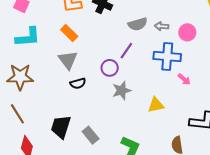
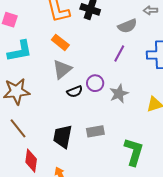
gray arrow: (162, 26) -> (150, 10), moved
gray triangle: (68, 60) -> (62, 69), turned 35
purple circle: (110, 68) -> (95, 83), moved
gray rectangle: (91, 135) -> (95, 131), moved, turned -54

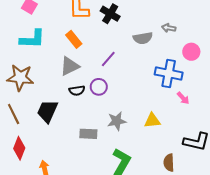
purple line: (119, 54) -> (108, 59), moved
gray star: (119, 94) -> (117, 121), moved
black trapezoid: (63, 136) -> (47, 111), moved

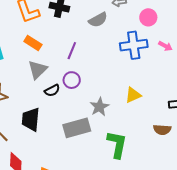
pink arrow: (183, 98) -> (165, 46), moved
gray rectangle: (88, 134) -> (77, 128), size x1.5
brown semicircle: (169, 163) -> (162, 130), turned -66

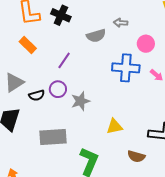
gray triangle: (37, 70) -> (14, 82), moved
yellow triangle: (133, 95) -> (114, 126), moved
gray star: (100, 107) -> (80, 101), moved

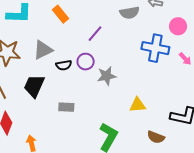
gray rectangle: (53, 137) -> (66, 107), moved, size x0.6

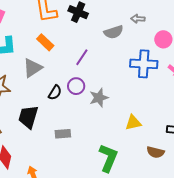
gray triangle: (43, 50) -> (33, 68), moved
black semicircle: (64, 65) -> (55, 93), turned -42

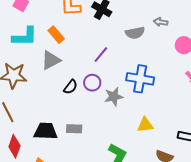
orange rectangle: (45, 42) -> (56, 35), moved
blue cross: (144, 64) -> (140, 79), moved
black trapezoid: (28, 117) -> (46, 131), moved, turned 70

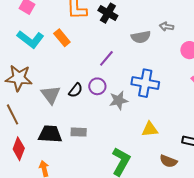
cyan L-shape: (25, 37) -> (30, 39), turned 36
gray triangle: (51, 60) -> (51, 95), moved, turned -40

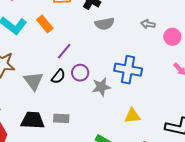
gray arrow: (167, 27) -> (148, 24), moved
gray semicircle: (141, 37) -> (105, 24), moved
purple line: (106, 58) -> (64, 51), moved

